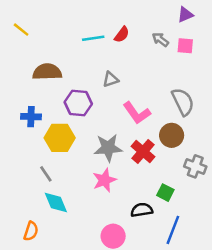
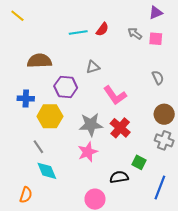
yellow line: (21, 30) -> (17, 16), moved
gray semicircle: (183, 102) -> (158, 78), moved, size x0.6
brown circle: (172, 135) -> (164, 114), moved
blue line: (173, 230) -> (160, 188), moved

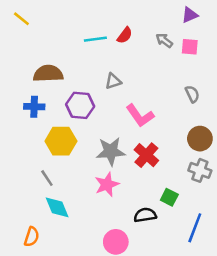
blue cross: (26, 98) -> (34, 107), moved

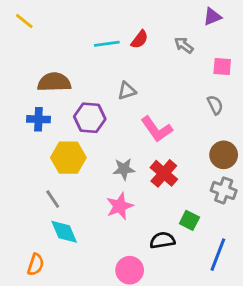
pink square: (190, 47) -> (222, 67), moved
gray star: (111, 151) -> (124, 169), size x0.7

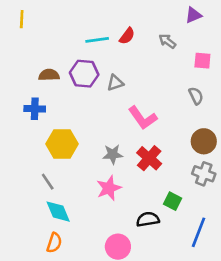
yellow line: (24, 21) -> (22, 19), turned 54
brown semicircle: (54, 82) -> (49, 75), size x0.7
purple hexagon: (90, 118) -> (84, 74), moved
orange semicircle: (36, 265) -> (54, 243), moved

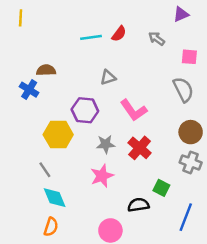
purple hexagon: (84, 74) -> (85, 110), moved
gray semicircle: (196, 96) -> (183, 90), size x1.5
blue cross: (35, 109) -> (29, 90), moved, turned 30

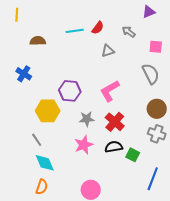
brown semicircle: (46, 70) -> (38, 41), moved
gray triangle: (108, 77) -> (108, 51), moved
pink L-shape: (134, 110) -> (110, 91), turned 95
black semicircle: (138, 205) -> (114, 147), moved

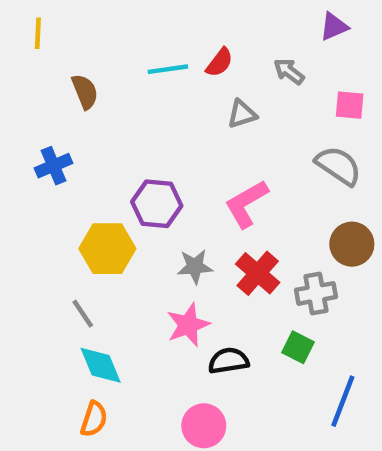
brown semicircle: (38, 41) -> (85, 92), turned 70
blue cross: (24, 74) -> (54, 166), turned 35
gray semicircle: (151, 74) -> (338, 166), turned -30
gray cross: (157, 134) -> (316, 293), moved, turned -30
black semicircle: (114, 147) -> (228, 361), moved

